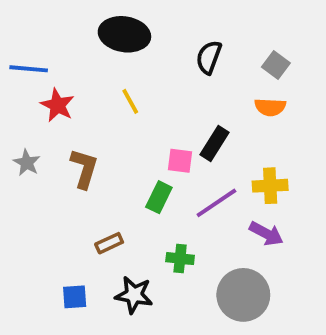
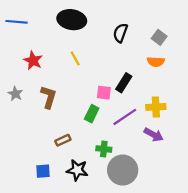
blue line: (29, 69) -> (16, 22), moved
gray circle: (243, 295) -> (123, 170), moved

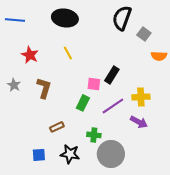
black semicircle: (120, 33) -> (122, 18), moved, size x1.4
orange semicircle: (156, 62) -> (159, 56), moved

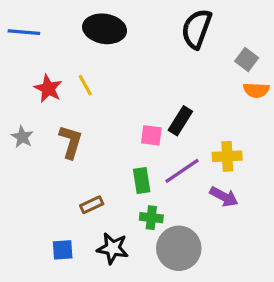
gray square: (144, 34) -> (247, 59), moved
yellow line: (68, 53) -> (85, 85), moved
green rectangle: (83, 103) -> (142, 181), moved, turned -35

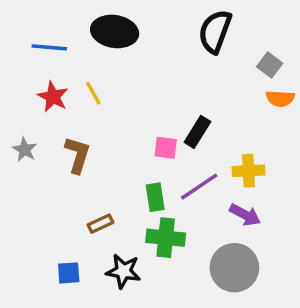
blue line: (24, 32) -> (49, 47), moved
green cross: (151, 218) -> (166, 238), size x1.5
gray circle: (179, 248) -> (234, 268), moved

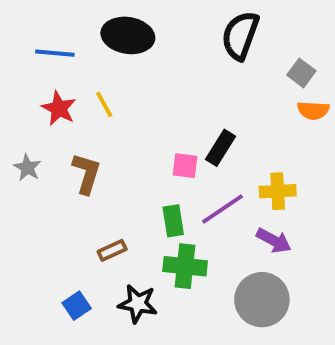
blue square: (69, 273) -> (77, 306), turned -30

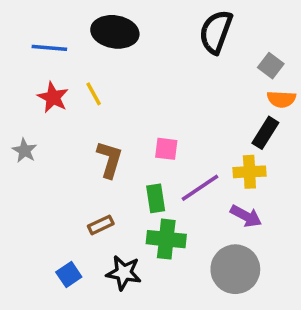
black rectangle: (221, 148) -> (265, 133), moved
brown L-shape: (86, 173) -> (110, 159), moved

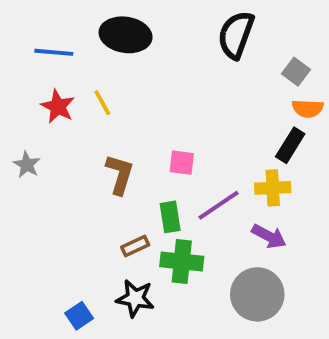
brown rectangle: (101, 225) -> (135, 246), moved
blue square: (69, 275) -> (79, 316), moved

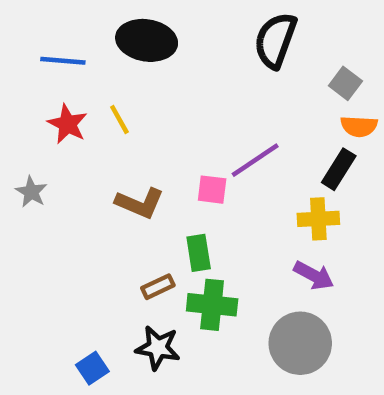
brown L-shape: (120, 174) -> (140, 203), turned 96
purple line: (219, 205) -> (255, 160), moved

